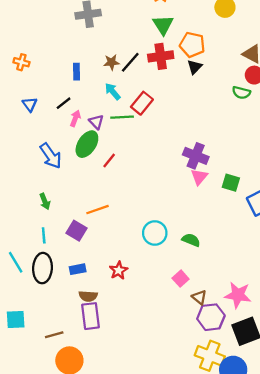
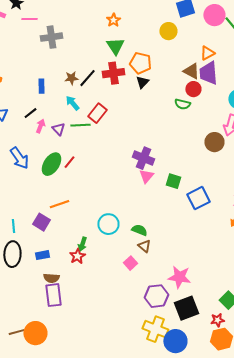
green ellipse: (87, 144) -> (51, 164), moved
green arrow: (45, 201) -> (82, 244), moved, turned 40
brown triangle: (199, 297) -> (144, 246), moved
brown line: (54, 335) -> (16, 332), moved

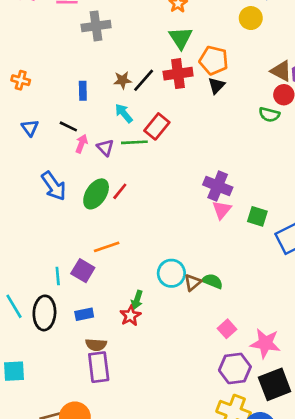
black line: (30, 113) -> (68, 126), turned 64
cyan line: (13, 226) -> (58, 276), moved
brown triangle: (144, 246) -> (193, 283), moved, turned 40
pink square: (130, 263) -> (227, 329), moved

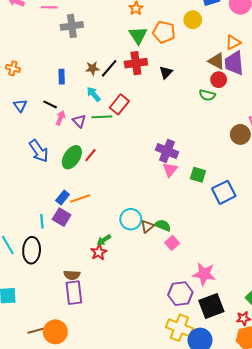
orange pentagon: (214, 60) -> (164, 32), moved
green arrow: (137, 300) -> (104, 240), turned 40
blue rectangle: (84, 314) -> (63, 197), moved, turned -40
pink square: (227, 329) -> (172, 243), moved

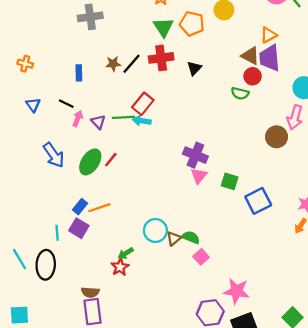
cyan arrow: (94, 94) -> (142, 121), moved, turned -42

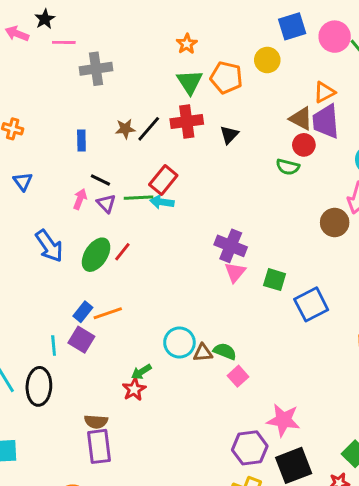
black line: (66, 104) -> (100, 180), moved
brown triangle: (174, 238) -> (203, 353), turned 35

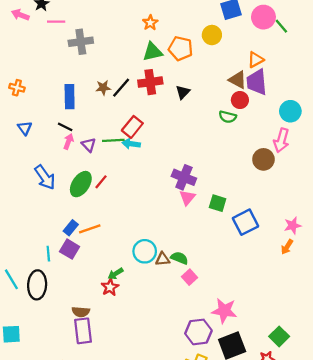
green triangle: (190, 82) -> (153, 52), turned 50
blue rectangle: (81, 141) -> (70, 97), size x1.5
black line: (100, 180) -> (65, 127), moved

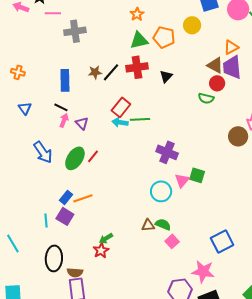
green line: (113, 140) -> (140, 119), moved
pink triangle: (187, 198) -> (182, 180), moved
blue square: (246, 222) -> (222, 241), moved
cyan circle: (145, 251) -> (161, 191), moved
black ellipse: (37, 285) -> (54, 258), moved

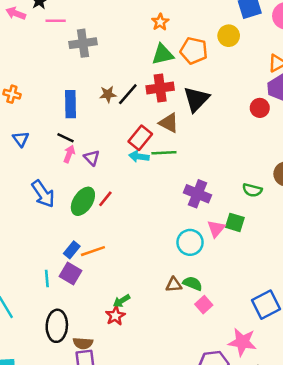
brown triangle: (215, 65) -> (169, 123), moved
black triangle: (166, 76) -> (196, 99), size x1.6
green semicircle: (206, 98) -> (252, 190), moved

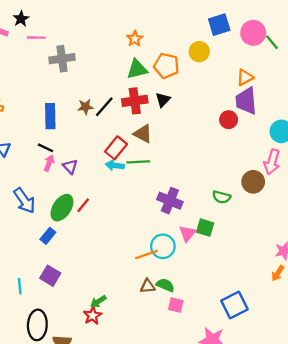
black triangle: (196, 99) -> (163, 100), moved, size x0.6
blue rectangle: (72, 250) -> (48, 236), moved
orange line: (93, 251) -> (146, 255), moved
cyan line: (47, 278) -> (20, 286), moved
pink square: (204, 305) -> (176, 305), turned -35

